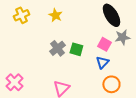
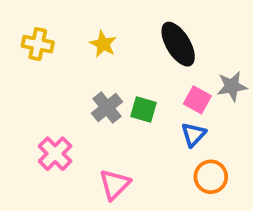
yellow cross: (21, 15) -> (38, 44), turned 35
black ellipse: (111, 15) -> (178, 44), moved
pink cross: (14, 82) -> (55, 154), moved

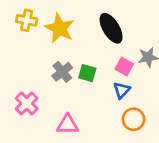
yellow cross: (38, 44) -> (27, 20), moved
yellow star: (103, 44) -> (60, 28), size x1.6
pink triangle: (115, 184) -> (68, 125), turned 45

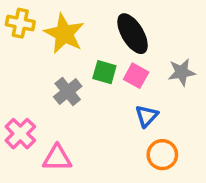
pink square: (124, 66) -> (136, 76), moved
green square: (87, 73) -> (104, 72), moved
pink triangle: (68, 125) -> (57, 158), moved

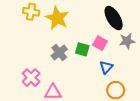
black ellipse: (133, 34) -> (114, 18), moved
green square: (104, 72) -> (82, 49), moved

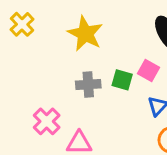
yellow cross: (31, 12) -> (22, 24), moved, turned 35
gray cross: (59, 53) -> (88, 84), turned 35

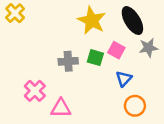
yellow star: (85, 34) -> (92, 21), moved

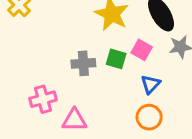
pink cross: (35, 91) -> (43, 99), turned 30
orange circle: (135, 106) -> (149, 117), moved

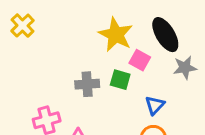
pink square: (142, 50) -> (140, 60), moved

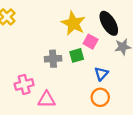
green square: (120, 80) -> (77, 55), turned -32

